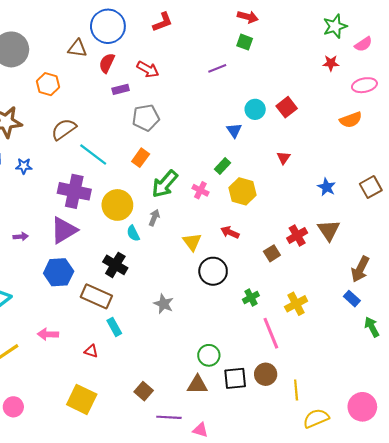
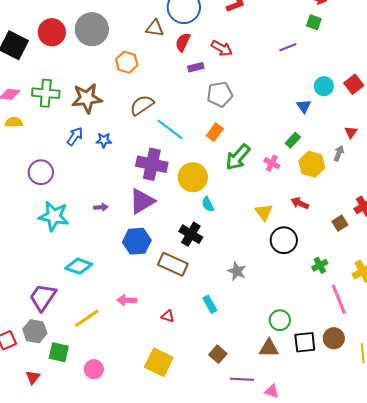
gray arrow: (154, 218) -> (339, 153), moved
cyan rectangle: (114, 327) -> (210, 304), moved

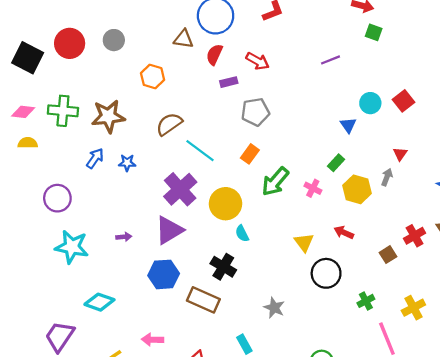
green square: (314, 22) -> (374, 32), moved
gray circle: (92, 29) -> (114, 40), size x0.6
purple cross: (152, 164) -> (180, 189), turned 36

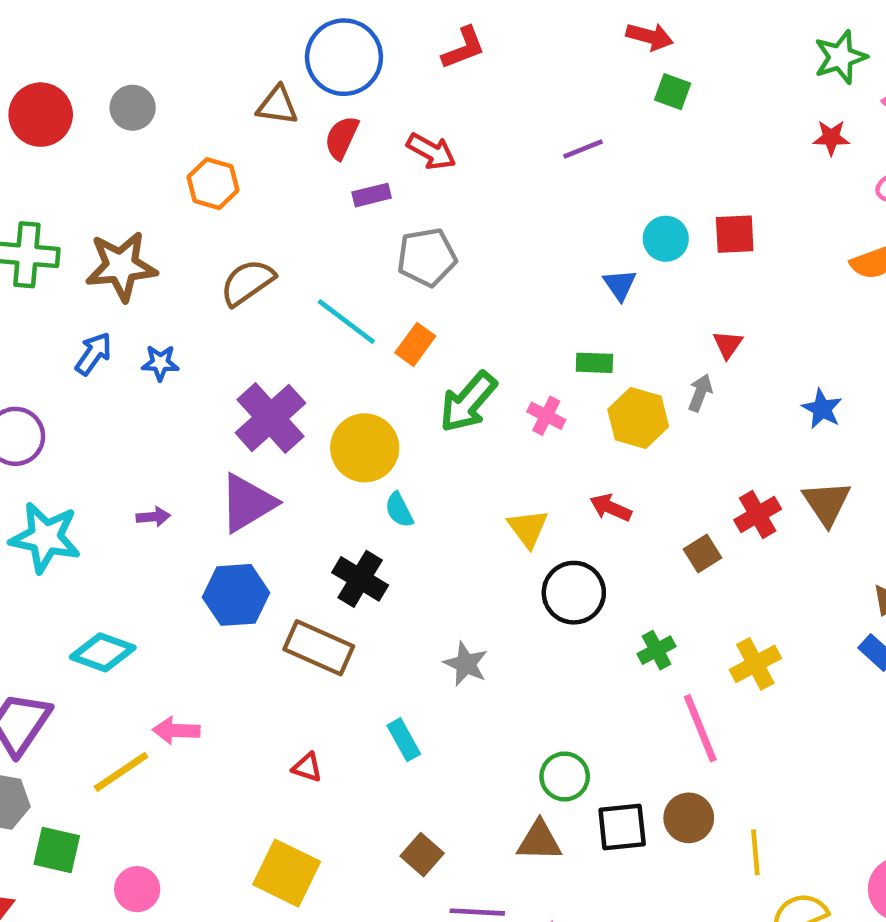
red square: (403, 101) -> (735, 234), turned 35
cyan line: (200, 151) -> (346, 321), moved
green rectangle: (336, 163) -> (594, 363), turned 49
pink arrow: (153, 340) -> (176, 731), moved

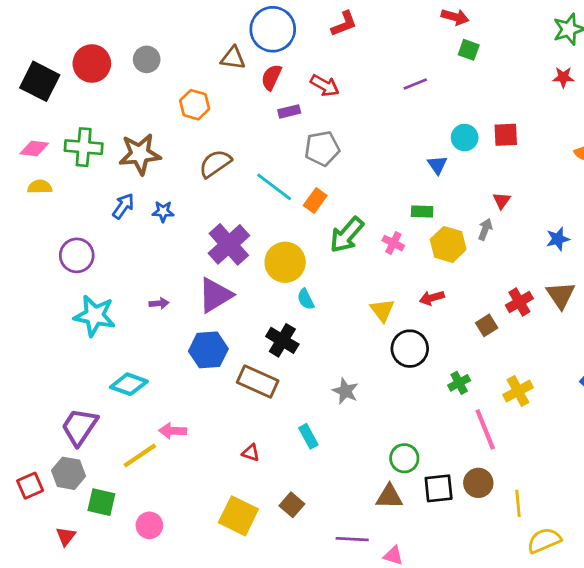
blue star: (822, 409) -> (558, 239), turned 30
red arrow: (611, 508) -> (432, 298), turned -40
brown square: (422, 855) -> (292, 505), moved

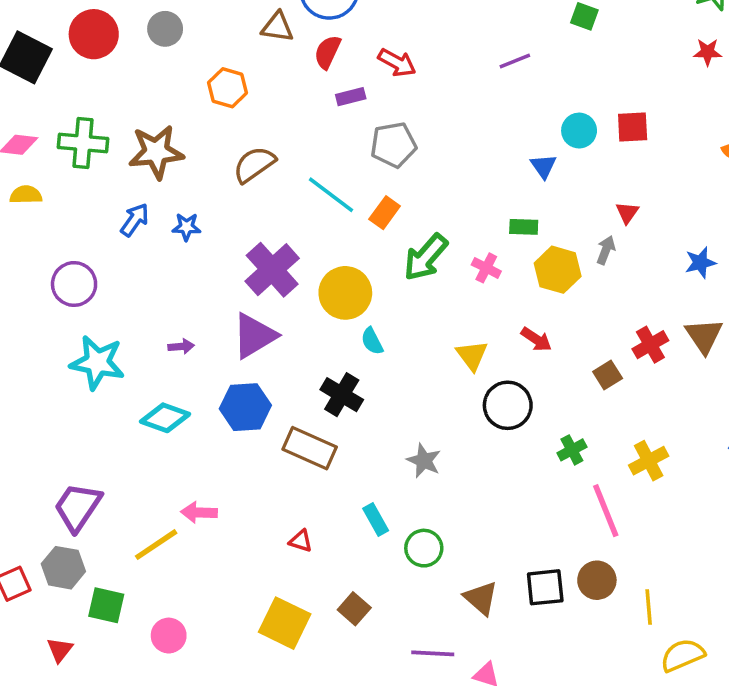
red arrow: (432, 298) -> (536, 339), turned -130
cyan diamond: (129, 384) -> (165, 418), moved
green circle: (404, 458) -> (424, 548), moved
brown triangle: (389, 497) -> (481, 598), turned 40

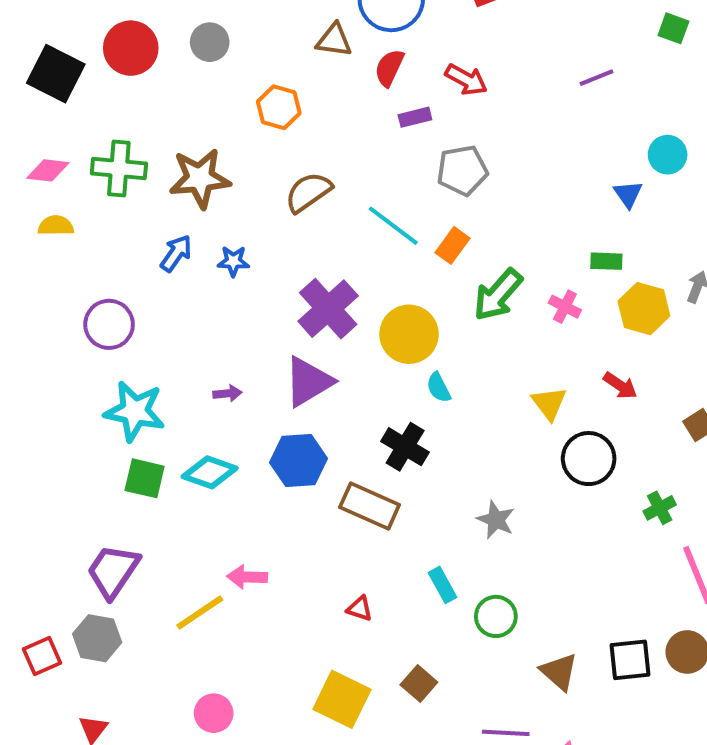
green square: (106, 605) -> (145, 478), moved

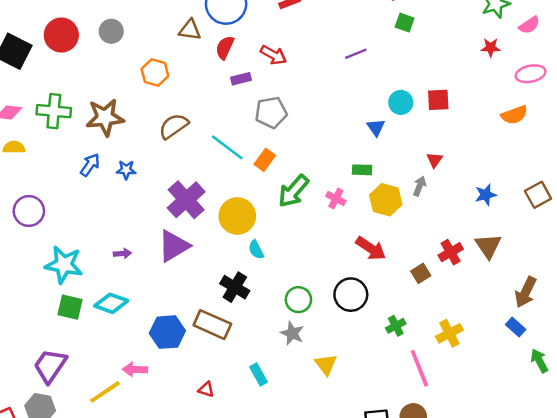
purple circle: (109, 324) -> (29, 211), moved
red arrow: (620, 386) -> (371, 248), size x1.4
yellow triangle: (549, 403) -> (326, 365), moved
blue hexagon: (298, 461) -> (167, 332), moved
green circle: (496, 616) -> (298, 300), moved

